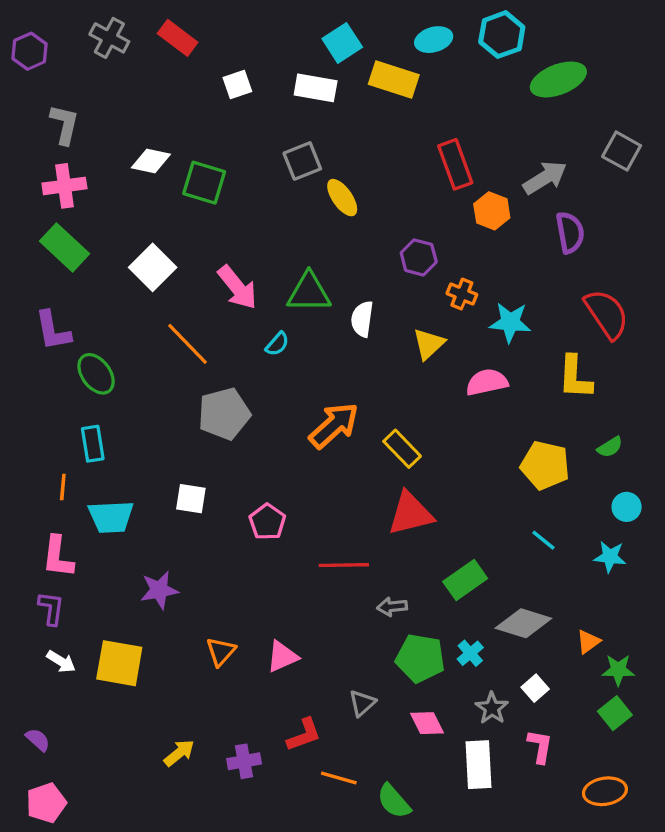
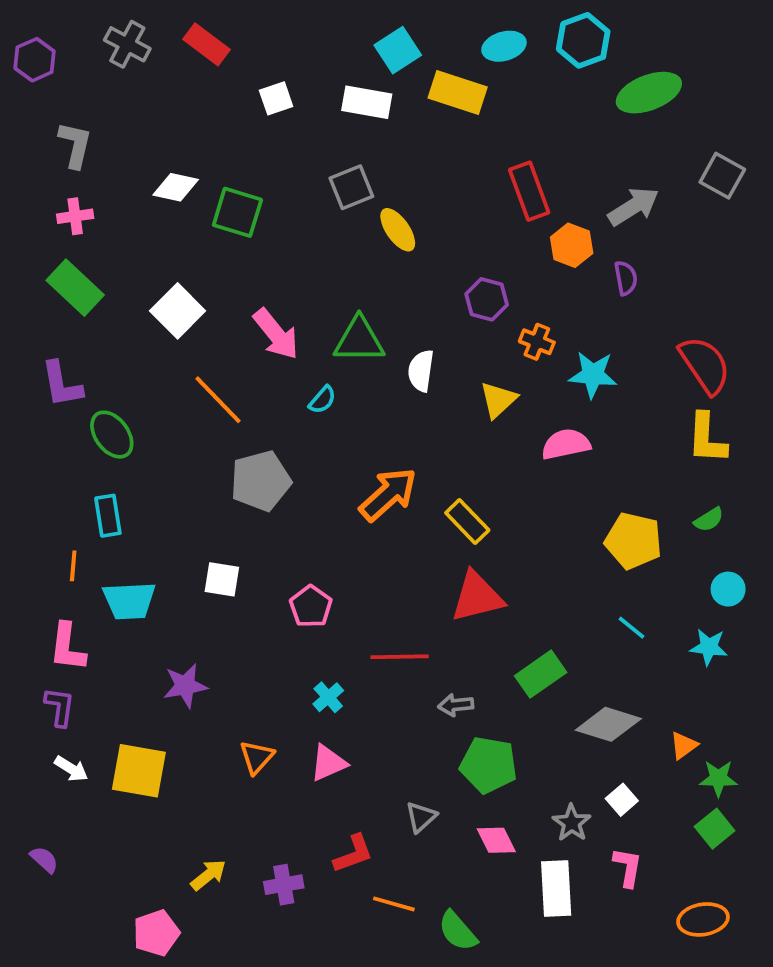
pink cross: (64, 186) -> (75, 216), size x0.7
purple semicircle: (570, 232) -> (626, 278), moved, size x0.7
yellow L-shape: (575, 377) -> (707, 438), moved
cyan cross: (470, 653) -> (328, 697), moved
pink pentagon: (46, 803) -> (156, 933), moved

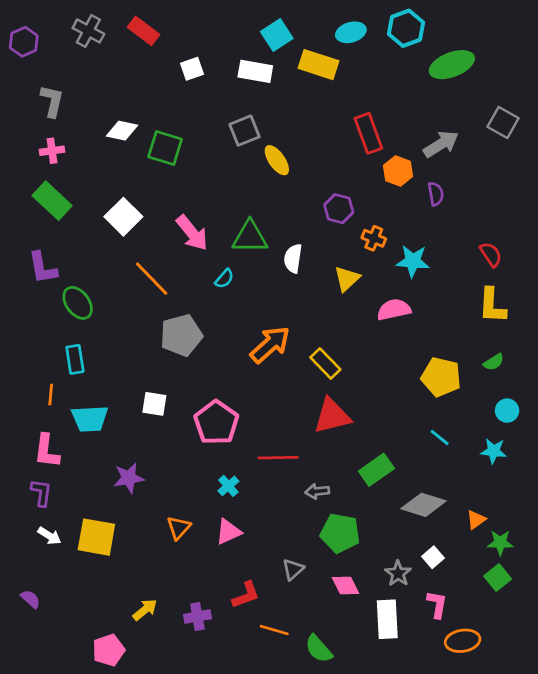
red semicircle: (705, 365) -> (491, 254), size x0.6
pink pentagon: (311, 606) -> (216, 423), size x1.5
orange ellipse: (703, 919) -> (463, 641), moved

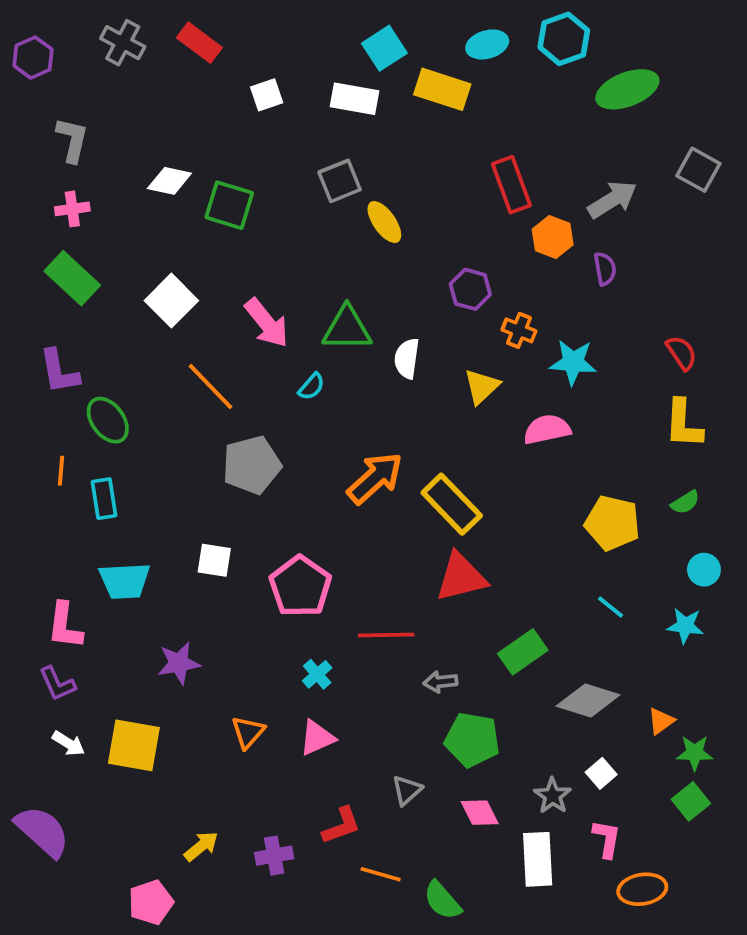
yellow rectangle: (325, 363) -> (452, 504), size x1.4
orange line: (51, 394) -> (61, 471), moved
purple L-shape: (41, 493) -> (57, 684), turned 148
purple semicircle: (30, 599) -> (42, 831), size x2.0

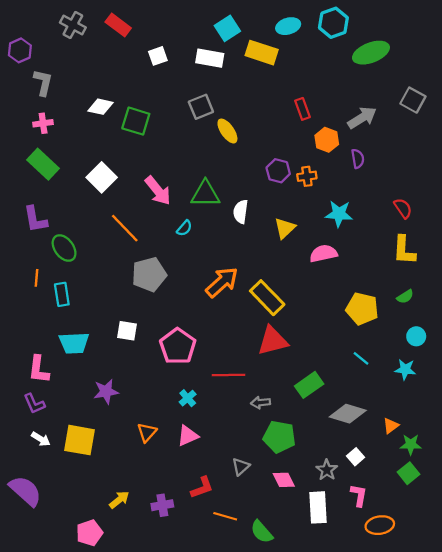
purple hexagon: (33, 58) -> (20, 50), moved
red rectangle: (511, 185) -> (302, 109), size x0.7
orange cross: (519, 330) -> (307, 176), moved, turned -30

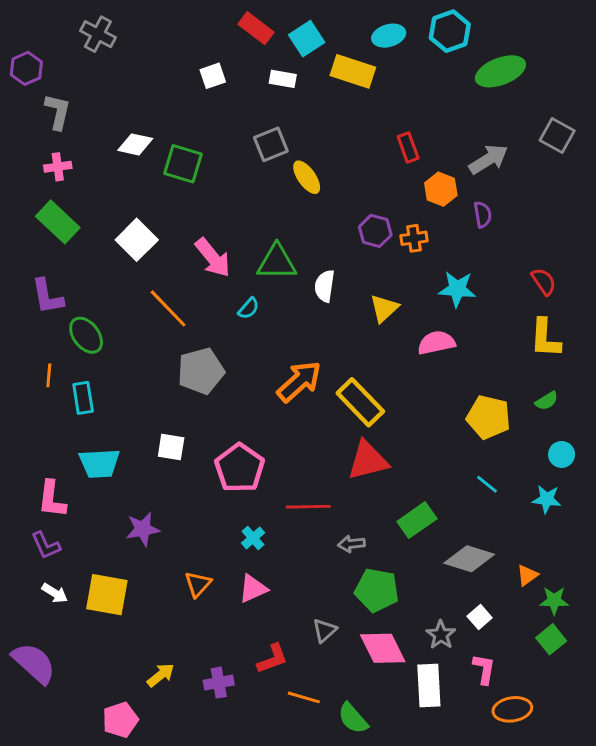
red rectangle: (118, 25) -> (256, 28), moved
white rectangle: (210, 58) -> (283, 79), size x0.7
pink diamond: (284, 480) -> (383, 648), size x1.5

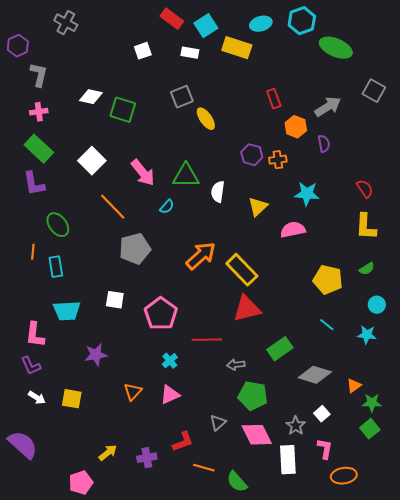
green ellipse: (500, 71) -> (336, 48), turned 44
purple L-shape: (47, 296) -> (34, 184), moved
yellow square: (107, 595) -> (72, 399), size x0.7

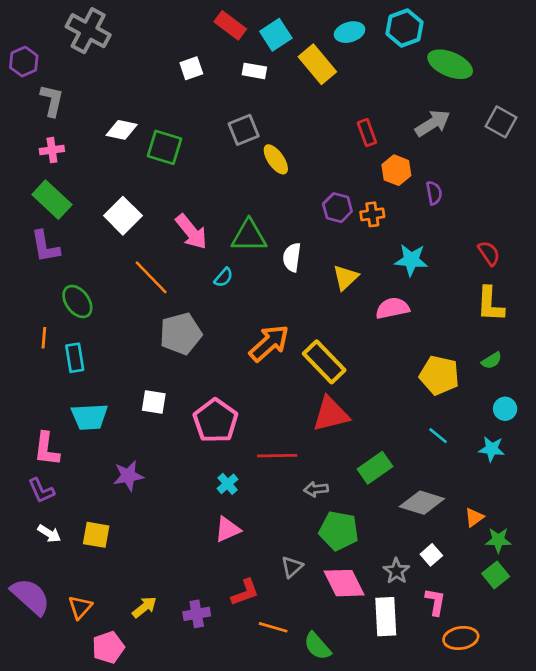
gray cross: (66, 23) -> (88, 31), size x1.4
yellow rectangle: (237, 48) -> (317, 64), turned 32
gray arrow: (328, 107) -> (433, 123), moved
orange triangle: (133, 392) -> (80, 607), moved

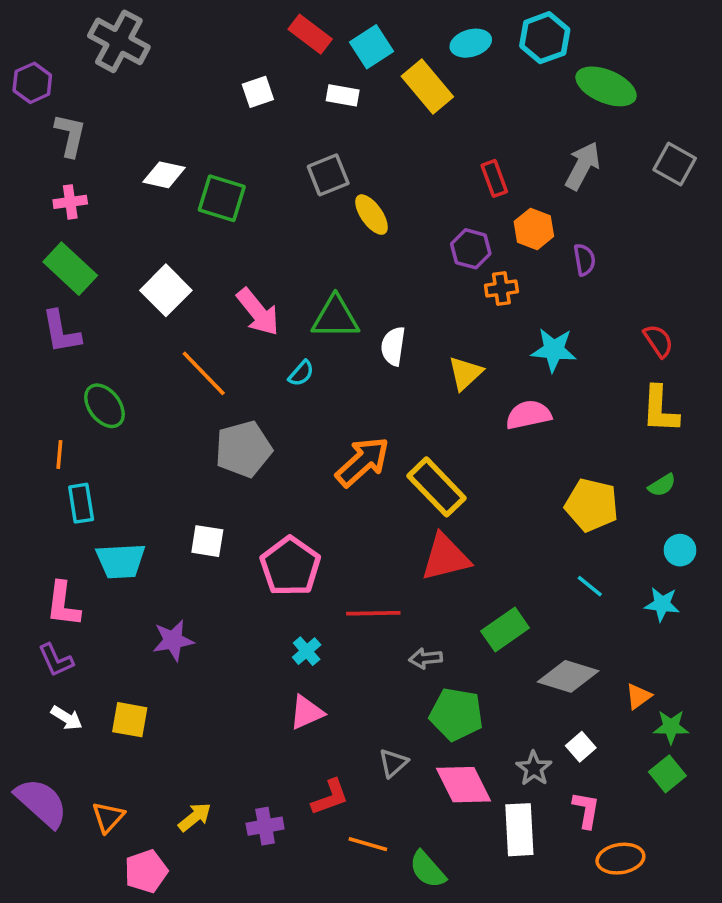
gray arrow: (433, 123) -> (583, 166), turned -30
purple hexagon: (337, 208) -> (471, 249), moved
cyan rectangle: (75, 358) -> (81, 503), moved

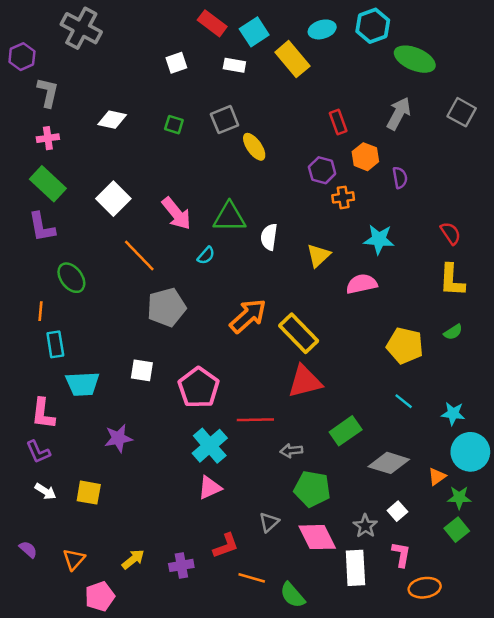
green square: (222, 198) -> (174, 125), moved, size x0.6
cyan circle: (680, 550) -> (470, 452), moved, size x1.8
cyan cross: (307, 651) -> (210, 446), size x1.8
purple semicircle: (41, 803) -> (28, 549), size x0.5

